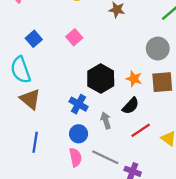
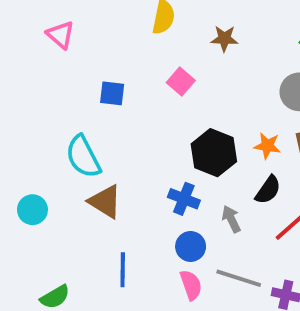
pink square: (74, 37) -> (181, 82), moved
blue square: (34, 39) -> (112, 93), moved, turned -35

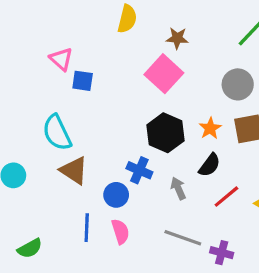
pink triangle: (61, 35) -> (61, 59), moved
pink square: (181, 82) -> (164, 74), moved, size x1.6
orange star: (267, 146) -> (210, 128), turned 30
blue circle: (191, 246) -> (116, 195), moved
pink semicircle: (191, 285) -> (120, 232), moved

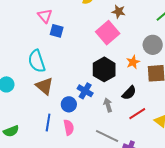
orange star: (210, 128) -> (133, 62), moved

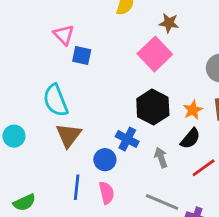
orange star: (133, 62) -> (193, 110), moved
brown triangle: (44, 86) -> (69, 135), turned 30

